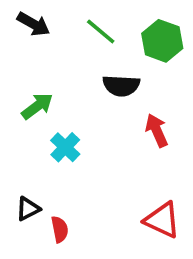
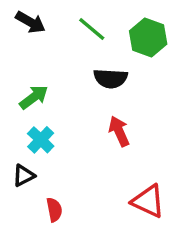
red arrow: (157, 130) -> (119, 131), moved
cyan cross: (65, 147) -> (41, 140), moved
black triangle: (28, 209) -> (24, 176), moved

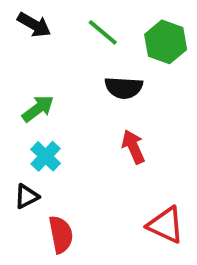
red semicircle: (54, 210) -> (61, 234), size x1.4

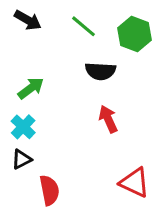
cyan cross: (46, 156) -> (23, 127), moved

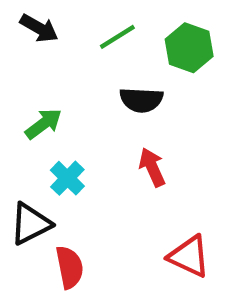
green line: (83, 26) -> (117, 37), turned -72
cyan cross: (23, 127) -> (67, 178), moved
black triangle: (22, 159) -> (30, 224), size x1.5

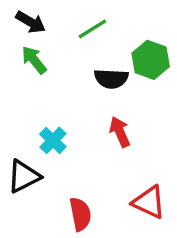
green hexagon: (189, 48) -> (151, 60), moved
green arrow: (43, 124) -> (34, 60), moved, turned -92
red semicircle: (70, 267) -> (80, 214), moved

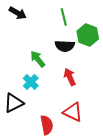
green line: (92, 29) -> (64, 17), moved, turned -72
green arrow: (34, 60) -> (38, 59), moved
red triangle: (149, 202) -> (73, 112), moved

